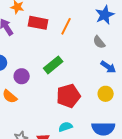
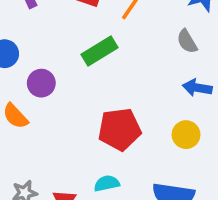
green rectangle: (53, 65) -> (99, 51), moved
blue arrow: (108, 67) -> (197, 88), turned 147

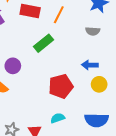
gray semicircle: (187, 41) -> (93, 31), turned -48
blue arrow: (197, 88) -> (90, 65), moved

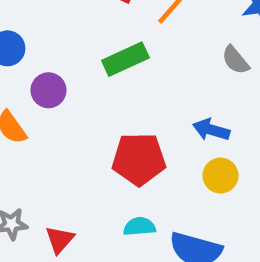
gray semicircle: (93, 31) -> (235, 60), turned 32
cyan semicircle: (58, 118) -> (139, 227), moved

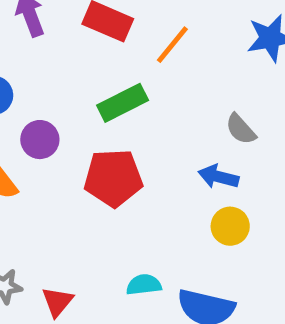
gray semicircle: (235, 60) -> (241, 129), moved
red pentagon: (139, 159) -> (113, 178), moved

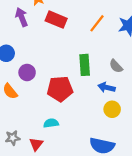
orange line: (172, 45) -> (97, 23), moved
green rectangle: (123, 103) -> (85, 65), moved, turned -66
cyan semicircle: (144, 285) -> (51, 123), moved

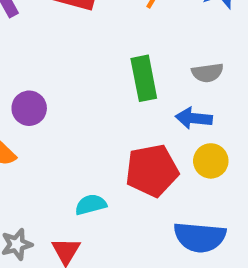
gray semicircle: (116, 66) -> (207, 73), turned -48
red pentagon: (60, 89) -> (152, 171), moved

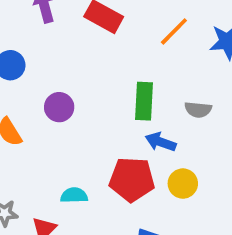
purple circle: (29, 108) -> (59, 107), moved
blue arrow: (194, 118) -> (161, 142), moved

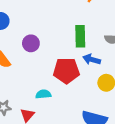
red pentagon: (132, 179) -> (66, 71), moved

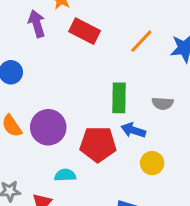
purple circle: (31, 43) -> (48, 127), moved, size x1.5

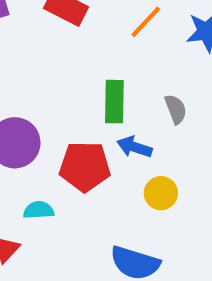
gray semicircle: (163, 103) -> (176, 109), turned -115

